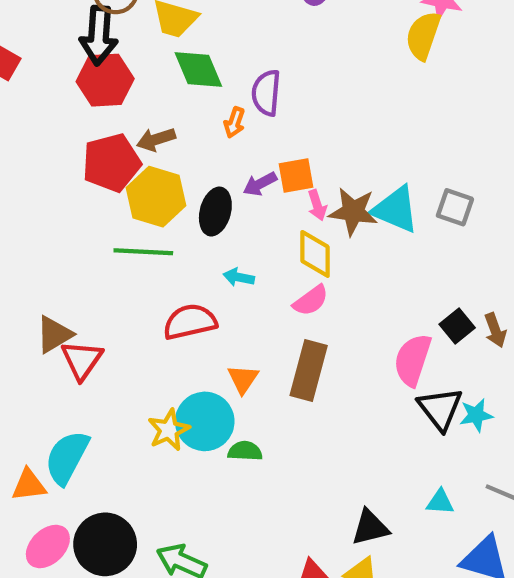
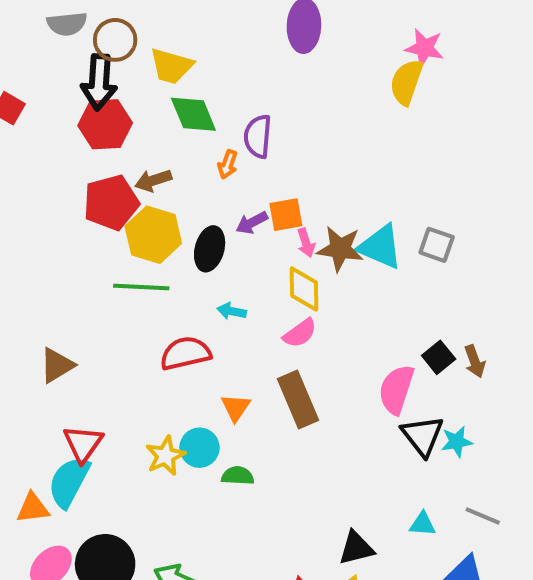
red triangle: (82, 360) -> (83, 444), moved
brown rectangle: (309, 371) -> (298, 399), turned -38
cyan circle: (205, 421) -> (200, 448), size x0.7

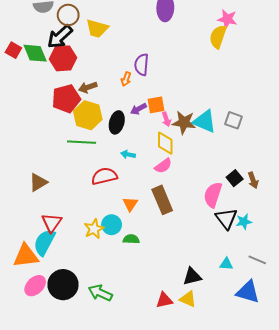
black arrow: (99, 82) -> (60, 37), turned 44
green diamond: (193, 114) -> (35, 53), moved
orange triangle: (33, 508) -> (26, 256), size x1.5

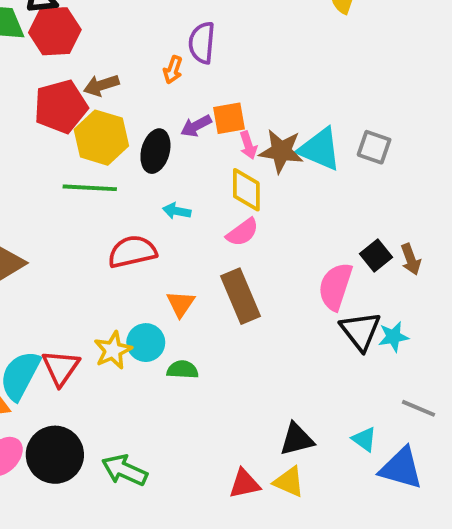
red triangle: (52, 223) -> (61, 368), moved
cyan triangle: (226, 264) -> (364, 439), moved, turned 32

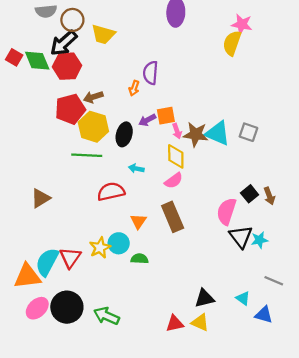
blue triangle: (401, 468) -> (264, 315), size x0.7

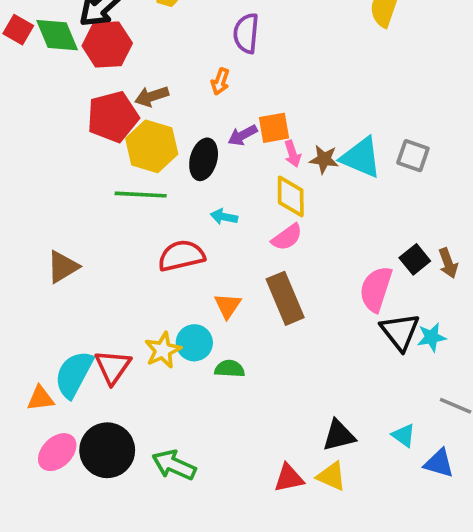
purple semicircle: (151, 73) -> (246, 33), moved
brown star: (196, 134) -> (324, 159), size x0.7
orange triangle: (27, 276) -> (41, 398), size x0.6

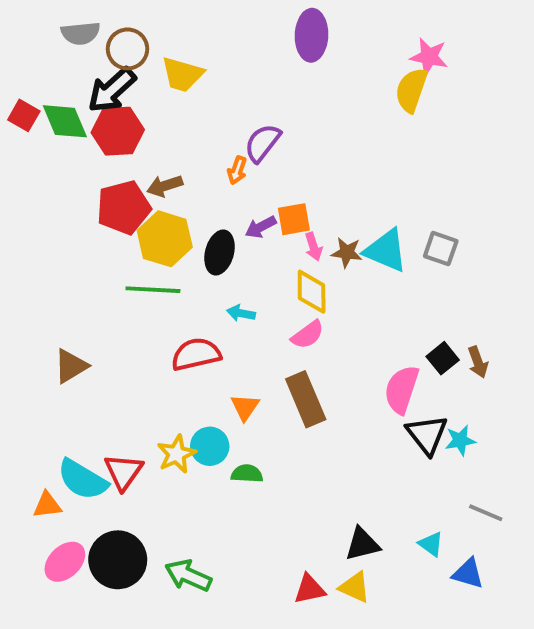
purple semicircle: (246, 33) -> (263, 143), moved, turned 33
cyan semicircle: (74, 374) -> (83, 480), turned -87

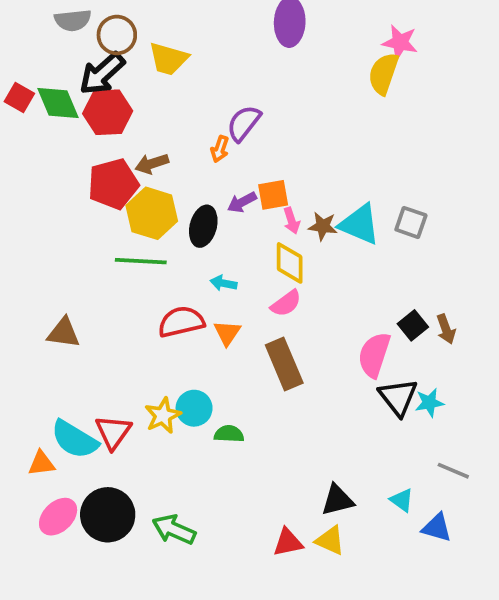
brown triangle: (71, 366) -> (64, 333), turned 39
orange triangle: (245, 407) -> (227, 333), moved

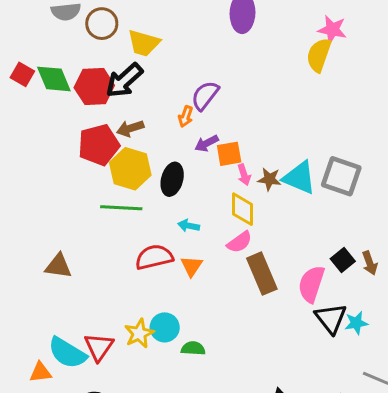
black arrow: (102, 74) -> (124, 80), moved
purple arrow: (242, 202) -> (207, 143), moved
gray square: (411, 222) -> (341, 176), size x1.5
brown rectangle: (284, 364) -> (262, 274), moved

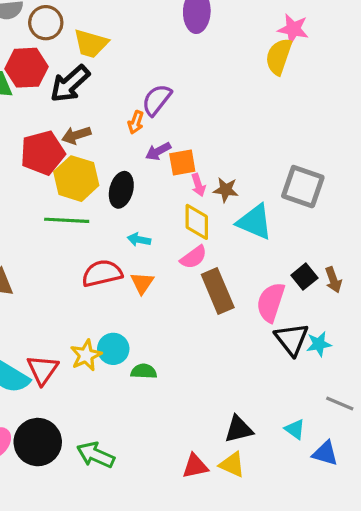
red hexagon: (94, 86) -> (26, 68), moved
cyan triangle: (299, 178) -> (255, 222), moved

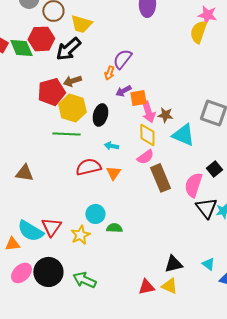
pink arrow: (198, 185) -> (148, 112), size x1.5
yellow star: (86, 355) -> (80, 235), moved

